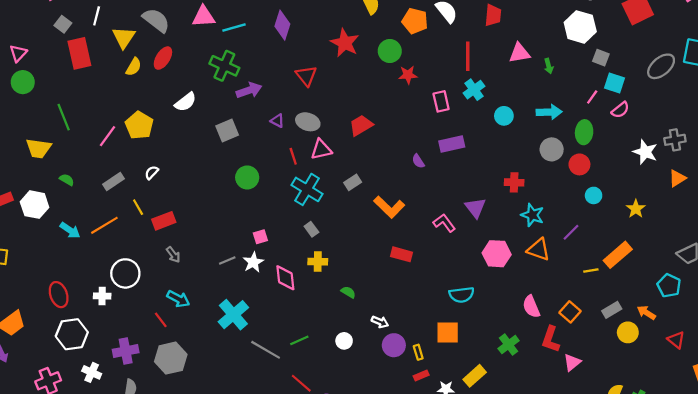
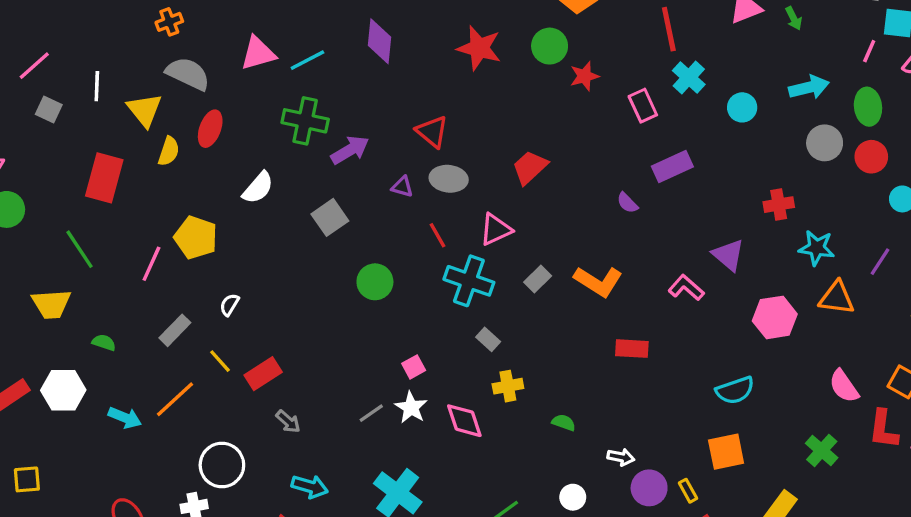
red rectangle: (79, 53) -> (104, 178), moved, turned 40
red triangle: (306, 76) -> (432, 132), moved
pink triangle: (321, 149) -> (496, 229), moved
gray rectangle: (353, 182) -> (538, 279), moved

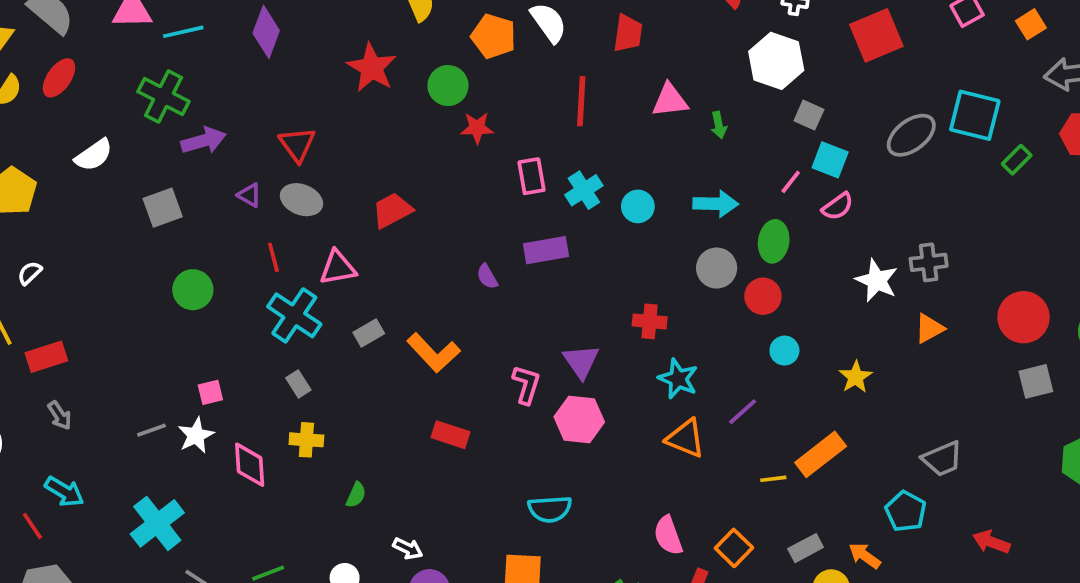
cyan cross: (689, 78) -> (584, 190), moved
pink L-shape: (686, 288) -> (526, 385), turned 51
pink hexagon: (775, 317) -> (579, 419), moved
green semicircle: (564, 423) -> (356, 495), turned 80

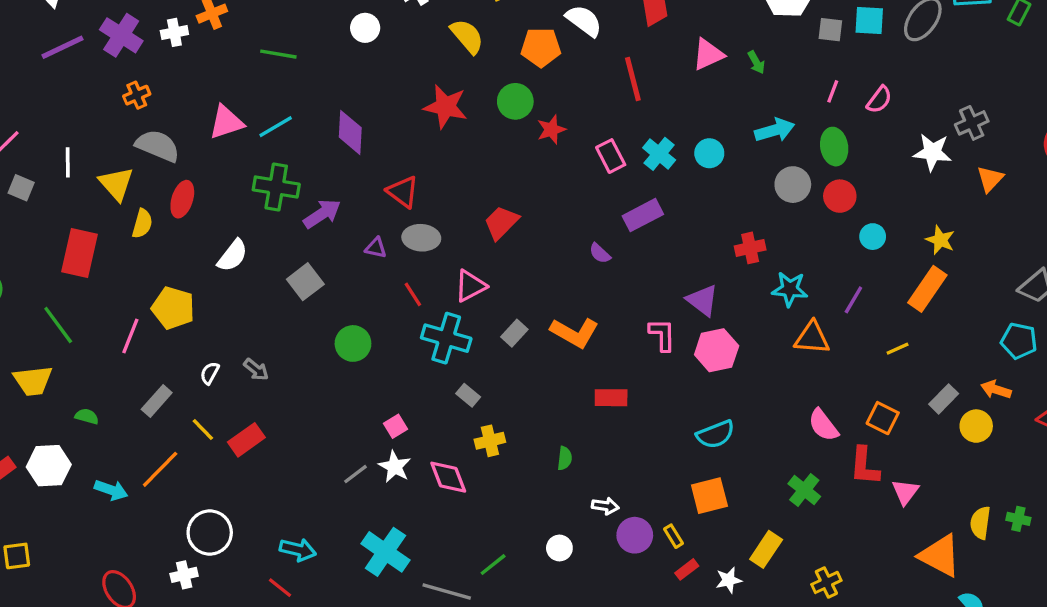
purple diamond: (266, 32) -> (350, 132), moved
cyan square: (830, 160) -> (869, 21), moved
gray arrow: (60, 415) -> (256, 370), moved
orange rectangle: (821, 454) -> (927, 289), moved
green semicircle: (356, 495) -> (565, 458), moved

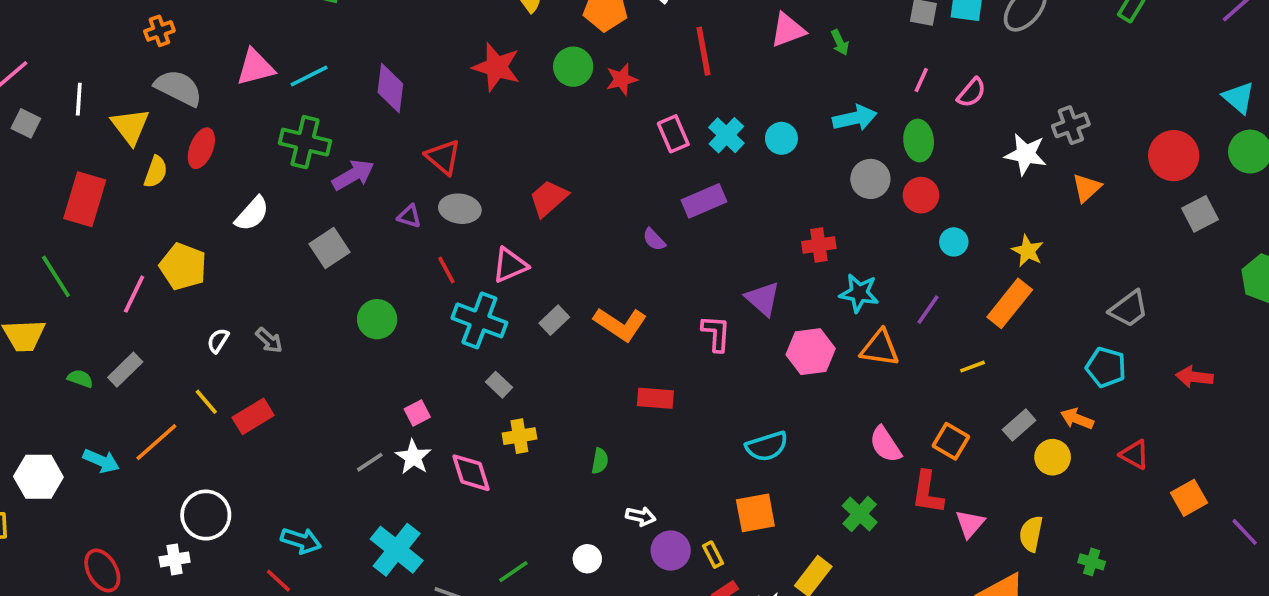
red star: (551, 130) -> (622, 79), moved
pink hexagon: (717, 350) -> (811, 352), moved
gray rectangle: (157, 401) -> (125, 370), moved
white hexagon: (49, 466) -> (38, 477), moved
yellow semicircle: (980, 523) -> (1031, 534), moved

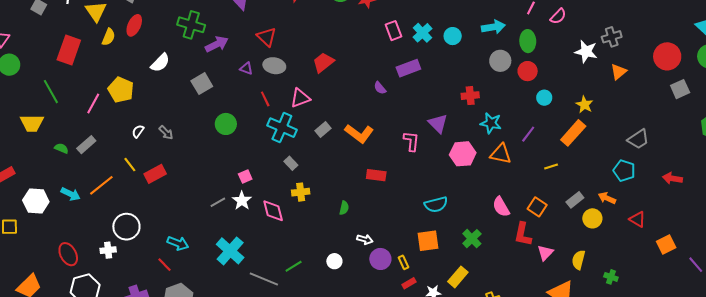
green cross: (860, 514) -> (472, 239), moved

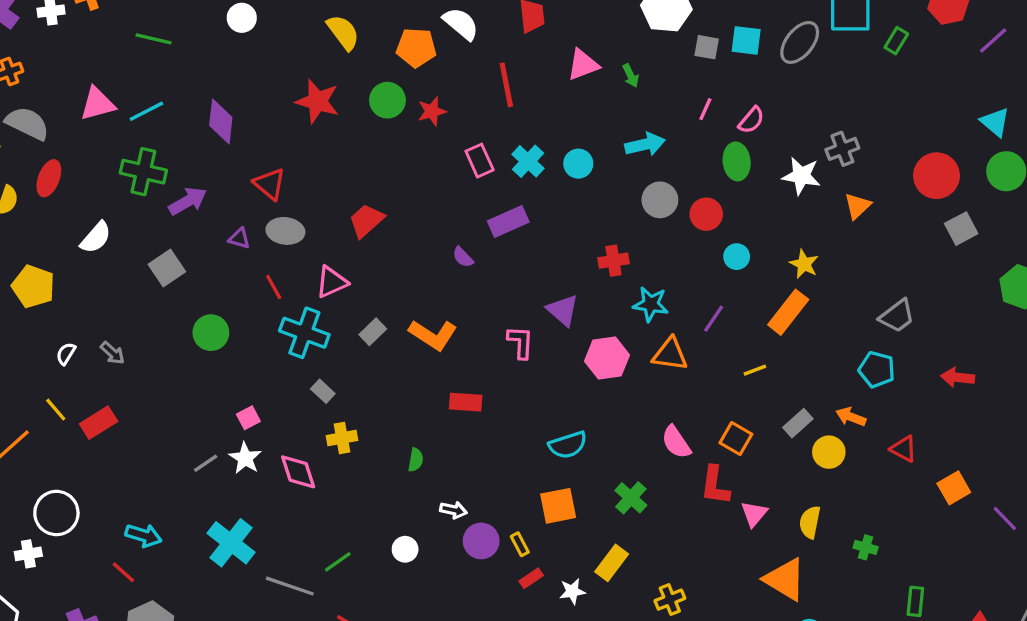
green ellipse: (528, 41) -> (737, 161), moved

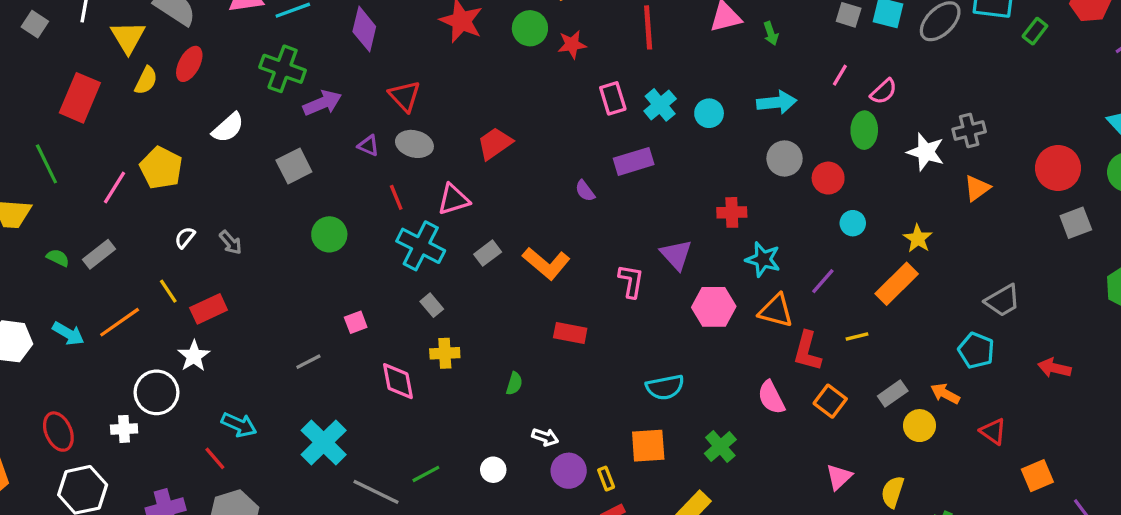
white star: (245, 458) -> (194, 356), moved
red L-shape: (715, 485) -> (807, 351), moved

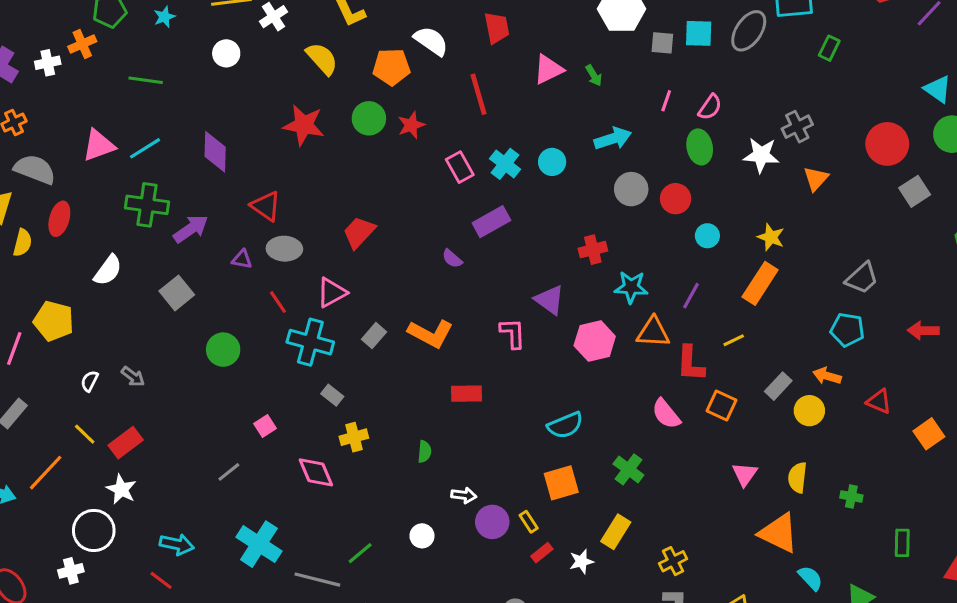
green rectangle: (1035, 31) -> (829, 48), moved

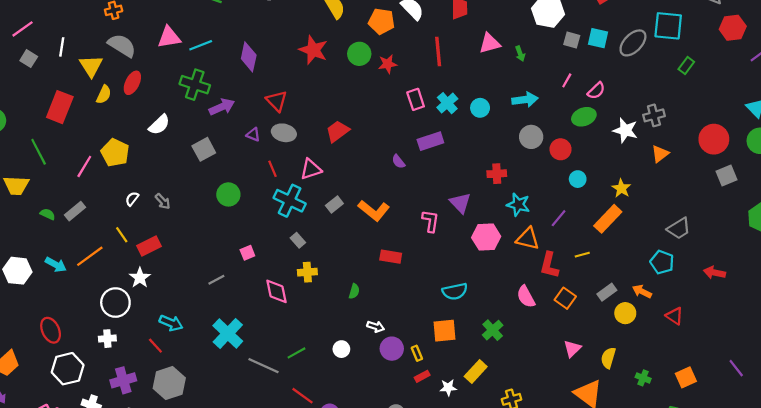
green ellipse: (700, 147) -> (584, 117), turned 70
orange square: (929, 434) -> (686, 377), moved
white cross: (71, 571) -> (107, 339), moved

